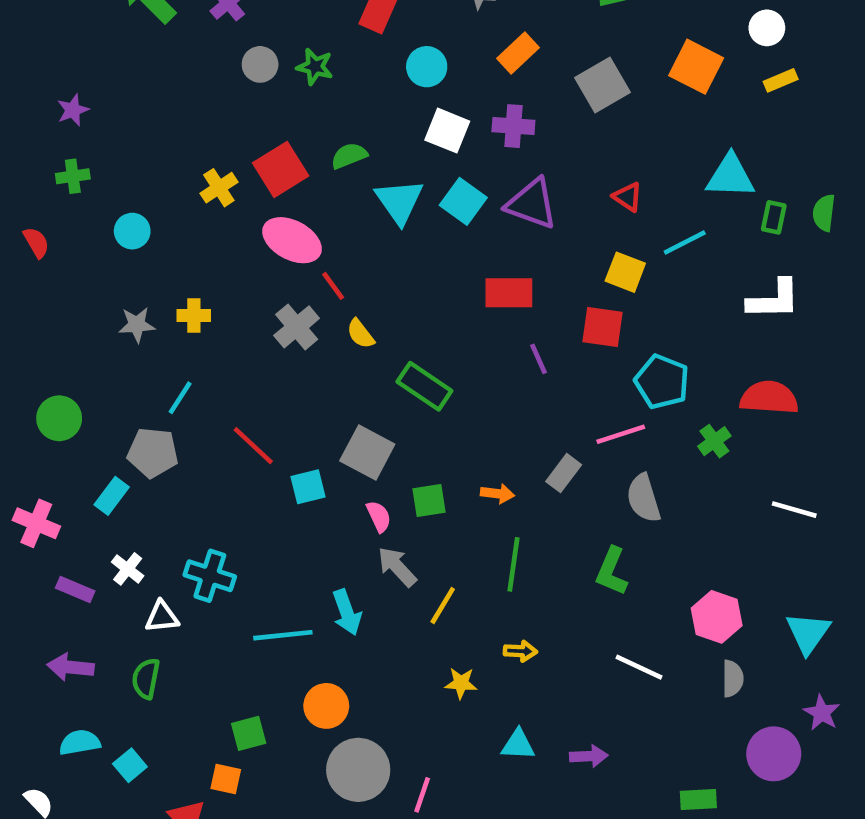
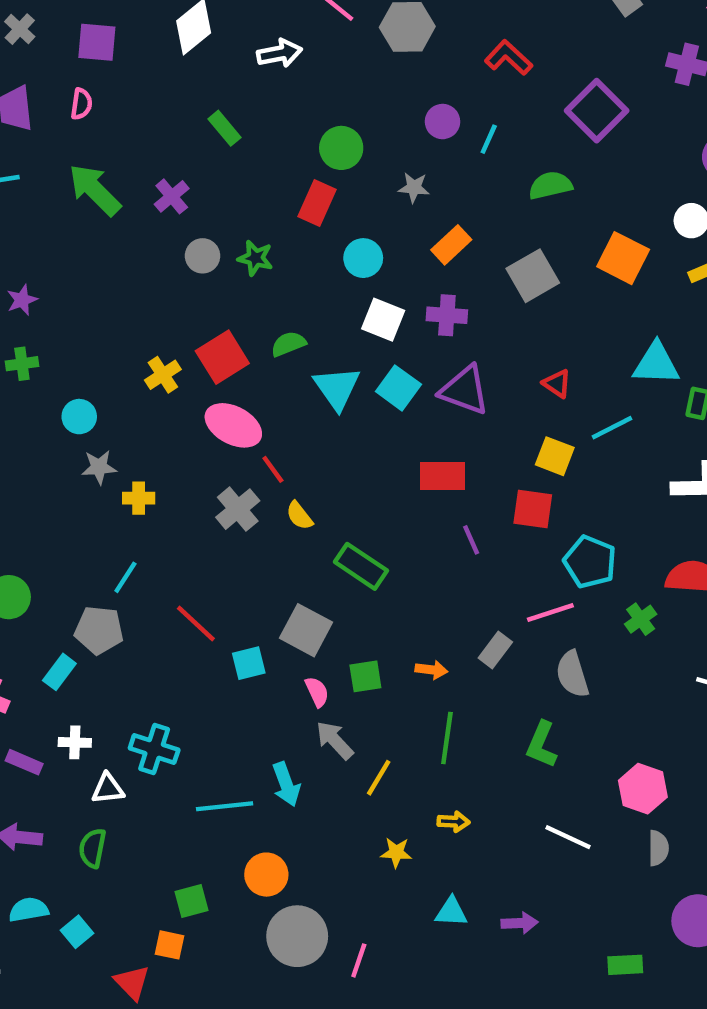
gray star: (137, 325) -> (99, 467), moved
white cross: (128, 569) -> (75, 742), turned -36

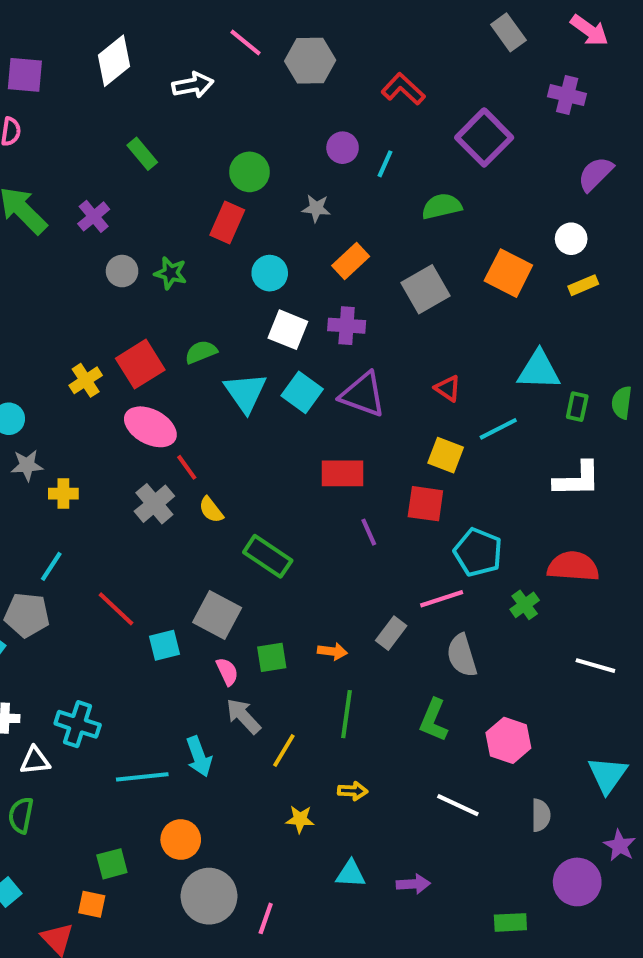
pink hexagon: (643, 789) -> (508, 740), moved

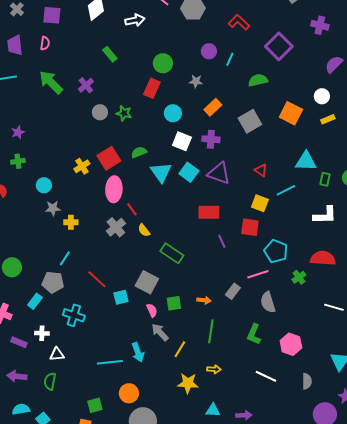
pink ellipse: (150, 427) -> (114, 189), turned 65
cyan cross: (78, 724) -> (74, 315), moved
yellow star: (300, 819) -> (188, 383), size x1.5

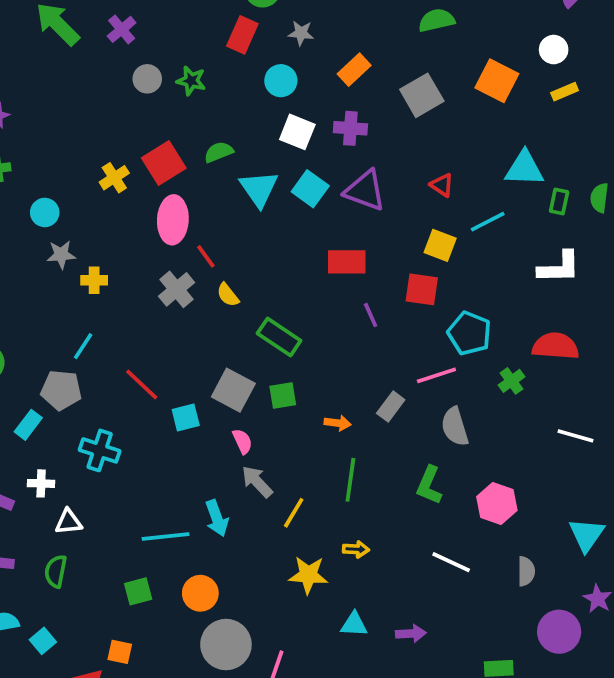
gray star: (196, 81) -> (301, 33), moved
green square: (174, 303) -> (283, 396), moved
green square: (95, 405) -> (138, 591), moved

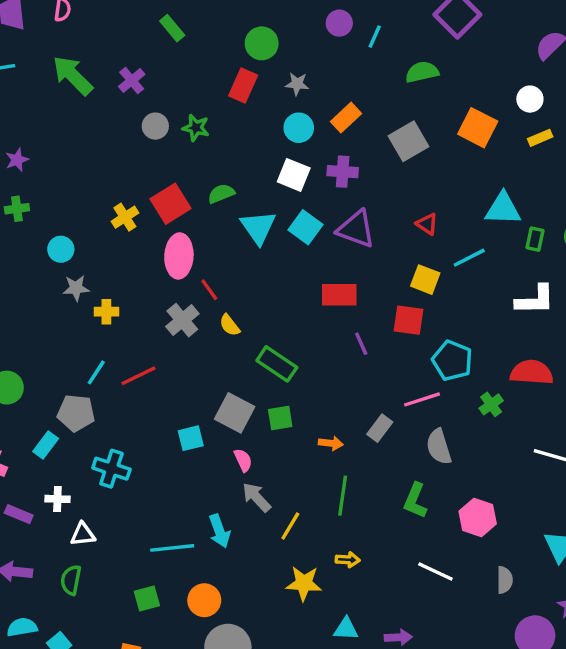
cyan circle: (281, 81) -> (299, 128), moved
red line: (142, 385) -> (138, 376), moved, turned -69

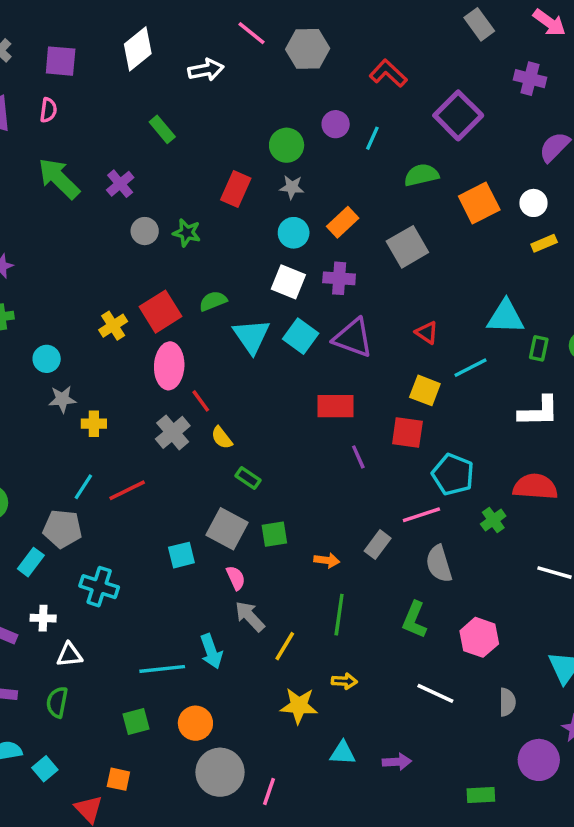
green circle: (262, 43) -> (287, 145), moved
orange square: (478, 128) -> (479, 203), moved, turned 36
green rectangle: (277, 364) -> (248, 478), moved, size x0.6

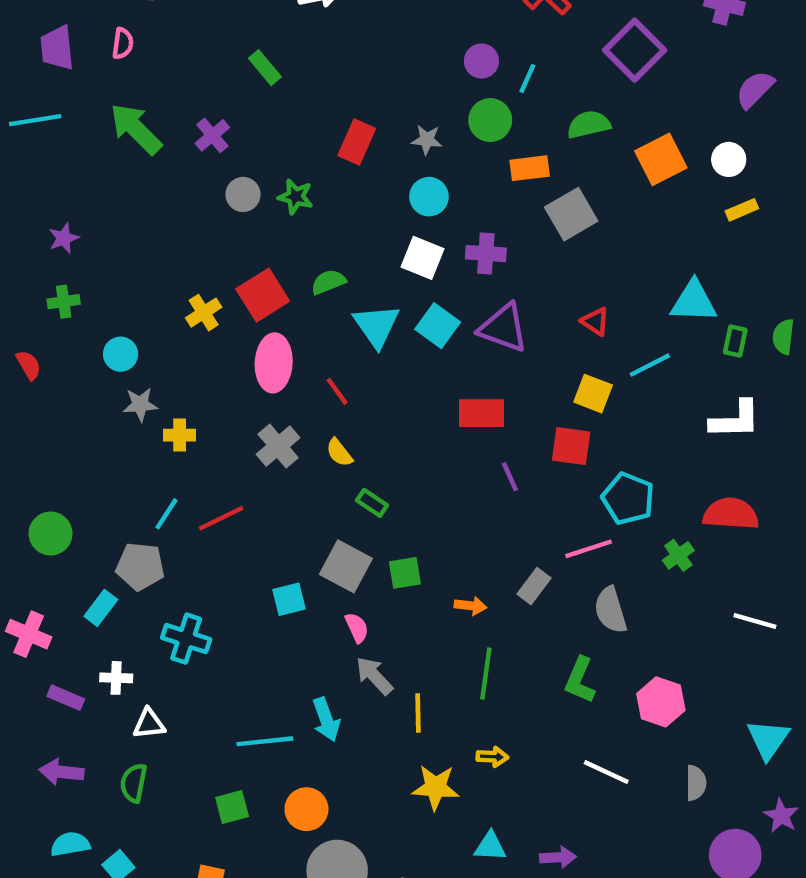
green circle: (287, 145) -> (490, 120), moved
orange rectangle: (343, 222) -> (530, 168), moved, turned 36
red line: (201, 401) -> (337, 391), moved
yellow line: (285, 646) -> (418, 713), turned -32

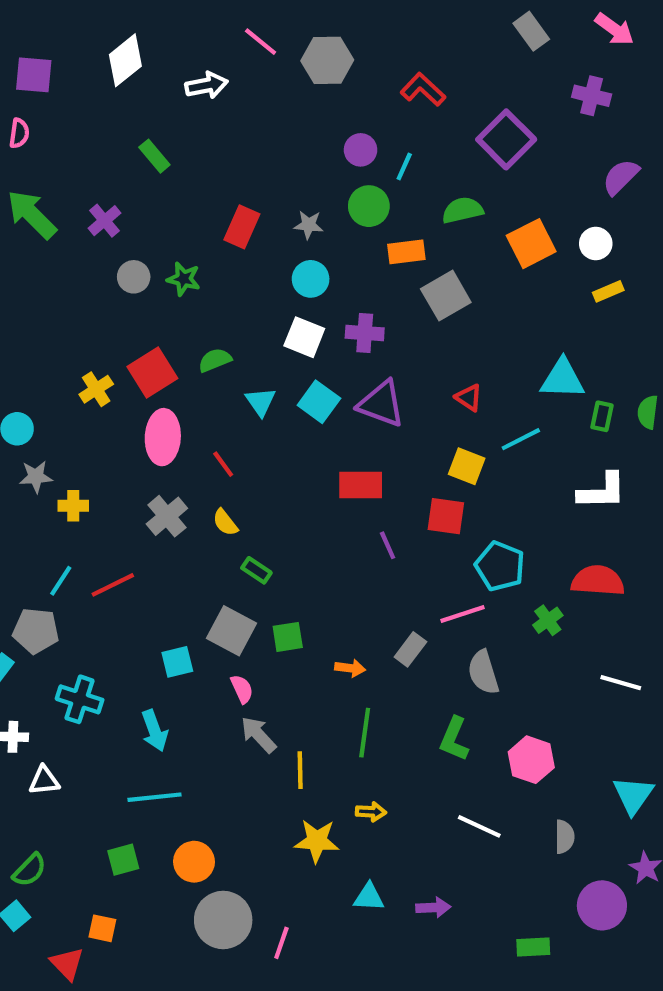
cyan triangle: (376, 326) -> (261, 402), size x0.7
cyan arrow: (326, 719) -> (154, 731), moved
green semicircle: (134, 783) -> (30, 870), moved, turned -147

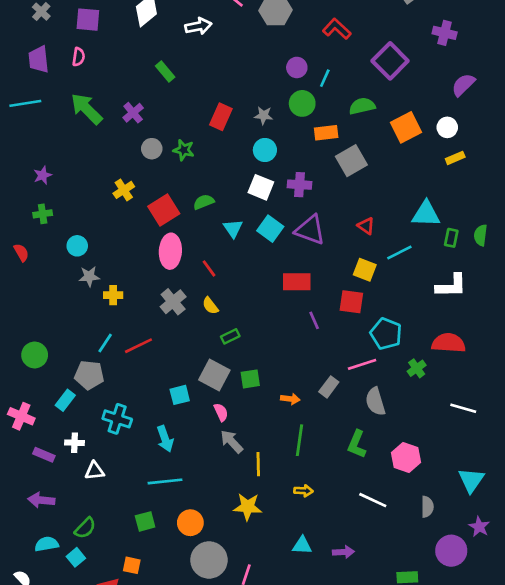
yellow cross: (96, 389) -> (124, 190), moved
green rectangle: (256, 570) -> (230, 336), turned -60
yellow star: (317, 841) -> (248, 507), moved

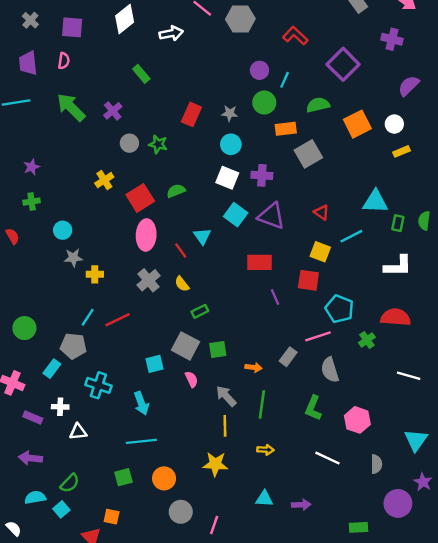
cyan triangle: (233, 229) -> (202, 236), moved
gray arrow: (232, 442) -> (226, 396), moved
gray circle: (209, 560) -> (181, 512), size x0.7

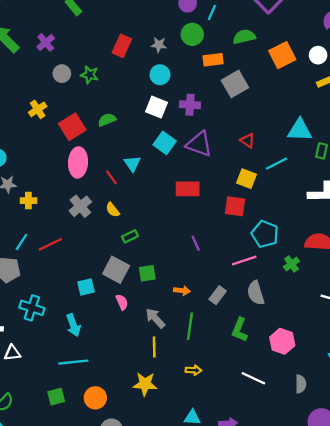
purple line: (275, 297) -> (196, 243), moved
gray rectangle: (288, 357) -> (218, 295), moved

